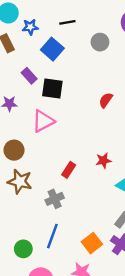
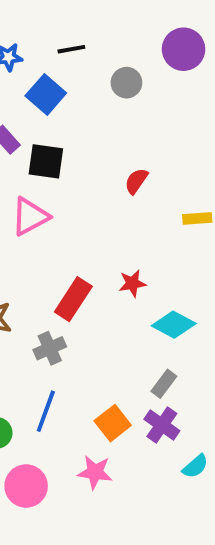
red rectangle: (69, 170) -> (73, 299), size x1.5

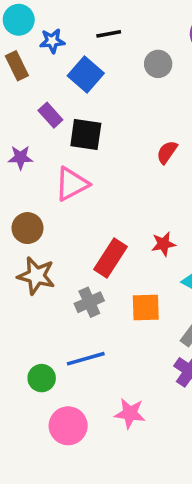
blue line: (46, 411) -> (86, 359), turned 54
orange square: (113, 423) -> (146, 307), moved, turned 36

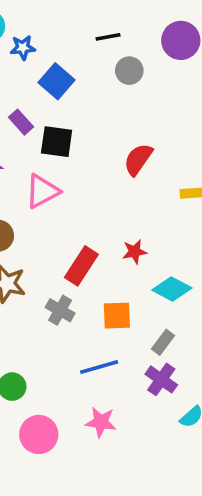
black line: (109, 34) -> (108, 37), moved
red semicircle: (167, 152) -> (138, 159), size x1.4
gray cross: (89, 302) -> (60, 310), turned -36
blue line: (86, 359) -> (99, 367), moved

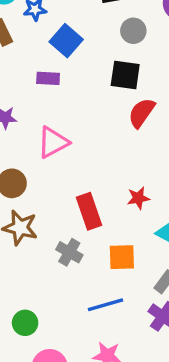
purple rectangle: (21, 122) -> (48, 78), moved, turned -45
black square: (57, 142) -> (125, 75), moved
red rectangle: (81, 266) -> (89, 211), turned -52

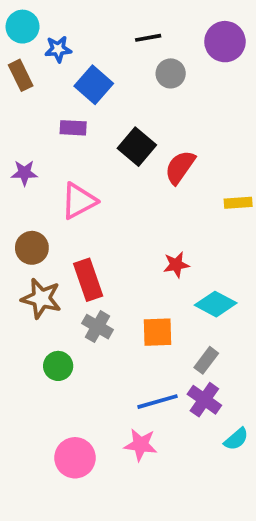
black square: (125, 75) -> (137, 147), moved, turned 32
red rectangle: (89, 211) -> (88, 280), moved
blue line: (105, 305) -> (157, 402), moved
green circle: (25, 323) -> (58, 366), moved

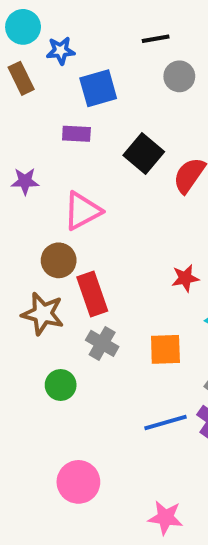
blue square: (94, 85) -> (98, 88), turned 33
brown circle: (32, 248) -> (59, 260), moved
pink star: (141, 445) -> (165, 518), moved

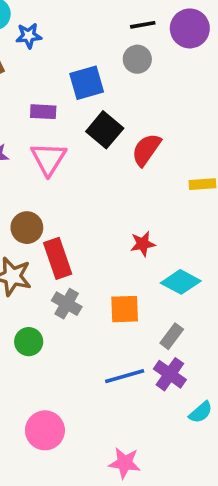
black line: (156, 39) -> (143, 25), moved
blue square: (98, 88) -> (87, 83), moved
pink triangle: (82, 211) -> (49, 159), moved, turned -30

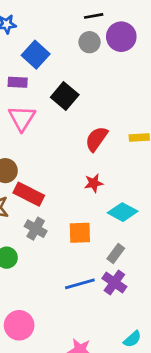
purple circle: (190, 28) -> (121, 37), moved
blue square: (87, 83) -> (36, 55), moved, turned -32
red semicircle: (146, 150) -> (96, 139), moved
red rectangle: (58, 258) -> (29, 194), turned -44
cyan semicircle: (201, 412) -> (132, 339), moved

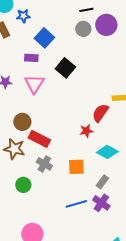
red semicircle: (96, 139) -> (100, 113), moved

